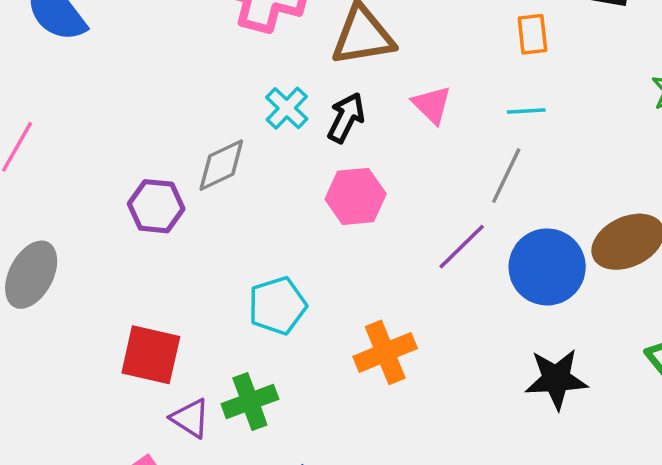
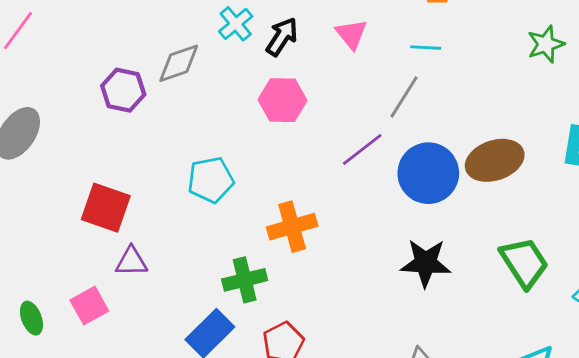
green cross: (250, 401) -> (245, 280), moved
purple triangle: (190, 418) -> (131, 262), turned -40

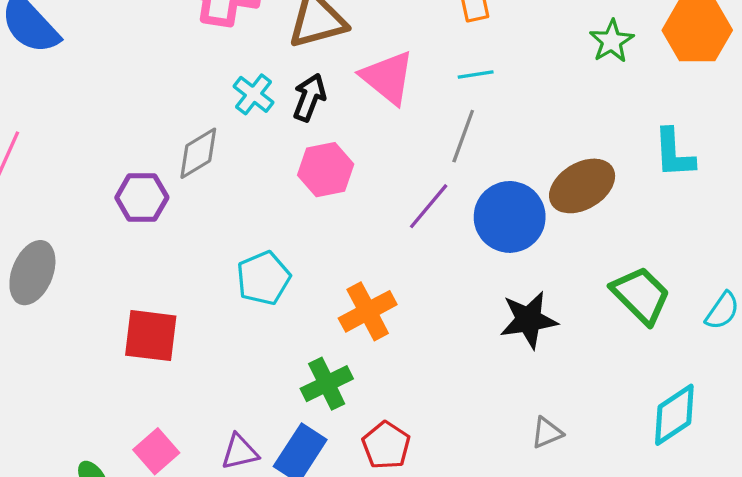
pink triangle: (351, 34) -> (388, 77), size x1.5
purple triangle: (131, 262) -> (240, 452), moved

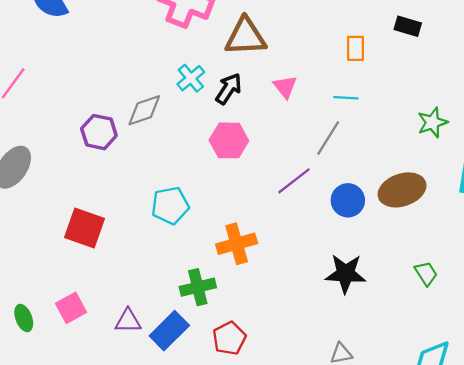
green star: (612, 41) -> (432, 122), moved
pink triangle: (388, 77) -> (285, 87), size x0.6
blue circle: (510, 217) -> (348, 200), size x0.7
green trapezoid: (641, 295) -> (426, 273), size x0.6

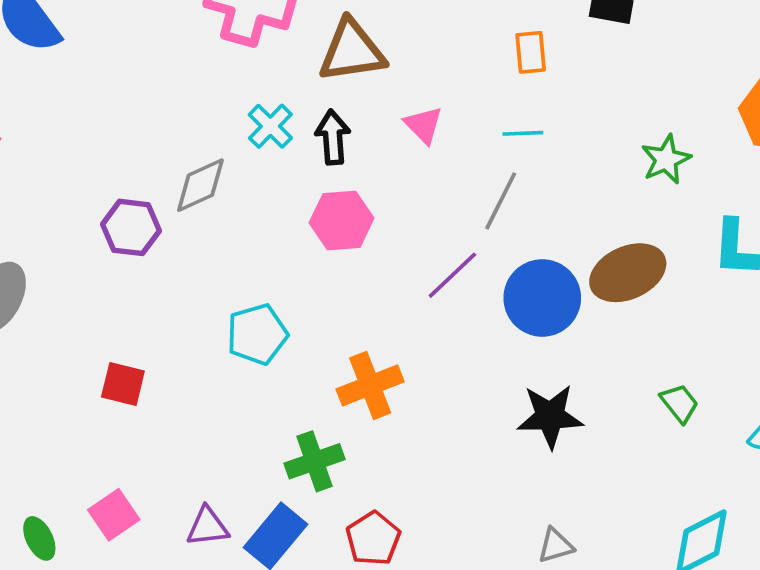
black arrow: (229, 89) -> (333, 137), turned -32
blue circle: (348, 200) -> (542, 298), size x1.4
red square: (85, 228) -> (123, 384), size x0.7

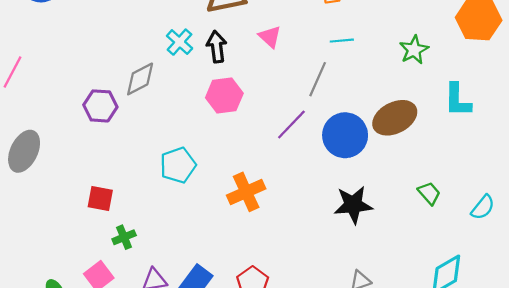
cyan line: (523, 133) -> (342, 41), moved
green cross: (314, 461) -> (124, 237), moved, size x0.7

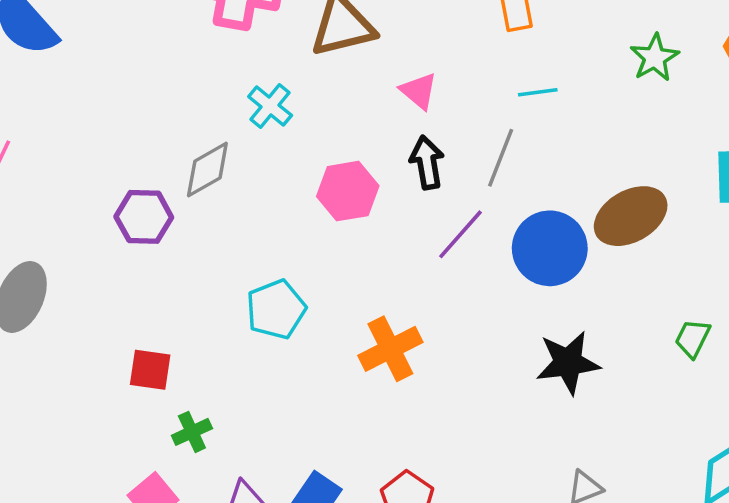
black arrow: (217, 47) -> (427, 163), moved
green star: (414, 50) -> (655, 58), moved
green trapezoid: (429, 193) -> (693, 338), turned -110

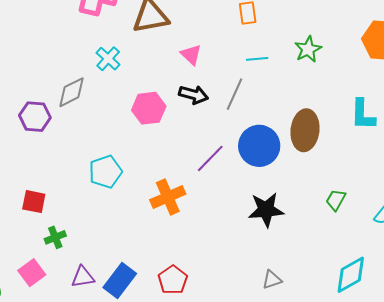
green star: (655, 58) -> (308, 49), moved
black arrow: (427, 163) -> (194, 95), turned 112
brown ellipse: (631, 216) -> (305, 130), turned -57
purple line: (460, 234) -> (210, 158), moved

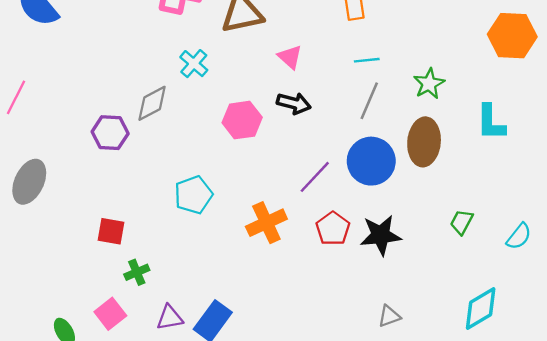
green star: (308, 49) -> (429, 84), moved
gray line: (235, 94) -> (369, 101), moved
red pentagon: (173, 280) -> (333, 229), moved

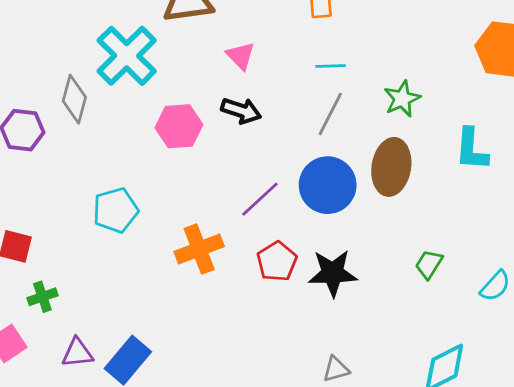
cyan cross: (194, 64) -> (127, 56), size x1.8
gray diamond: (152, 103) -> (74, 99), turned -51

